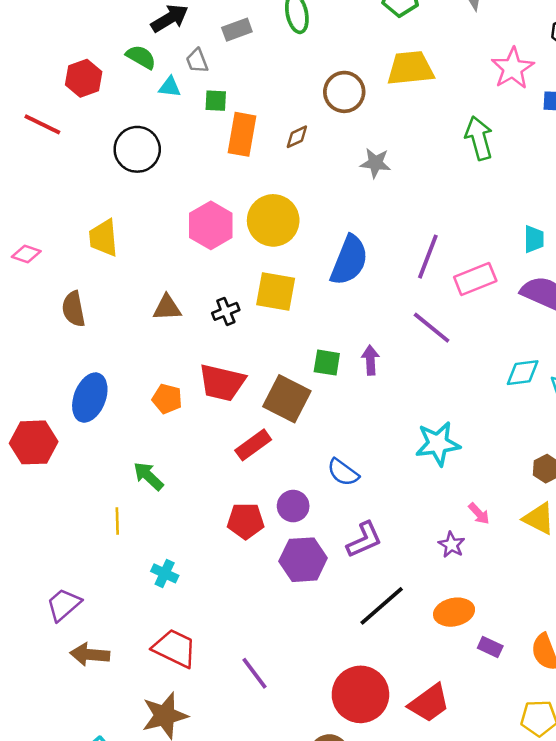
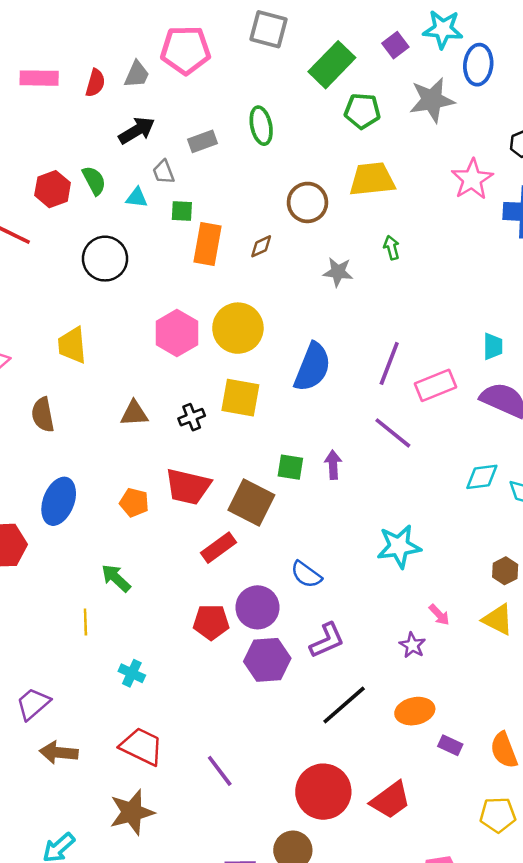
green semicircle: (141, 57) -> (94, 181), moved, turned 32
green arrow: (479, 138) -> (392, 248), moved, size x0.6
purple circle: (293, 506) -> (257, 607), size x1.4

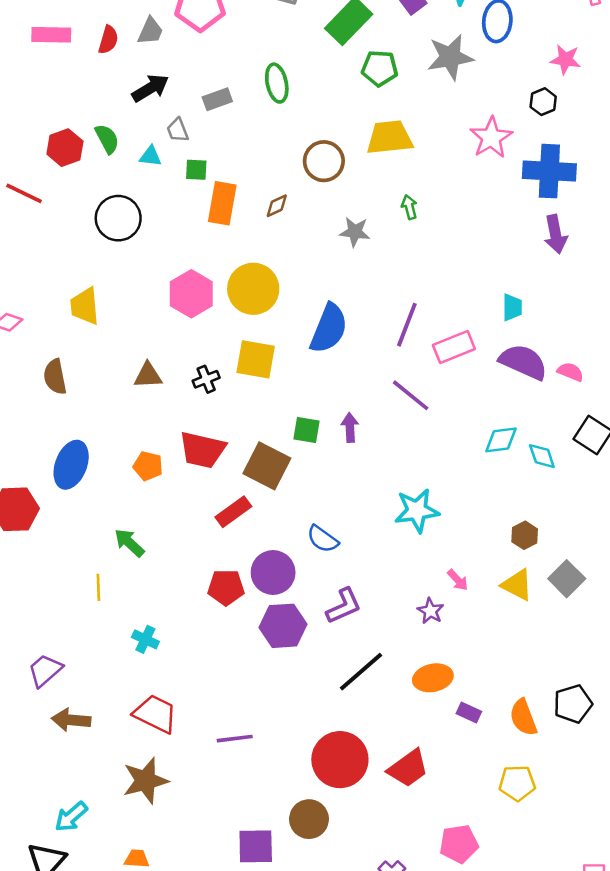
purple line: (220, 771) -> (235, 739), turned -60

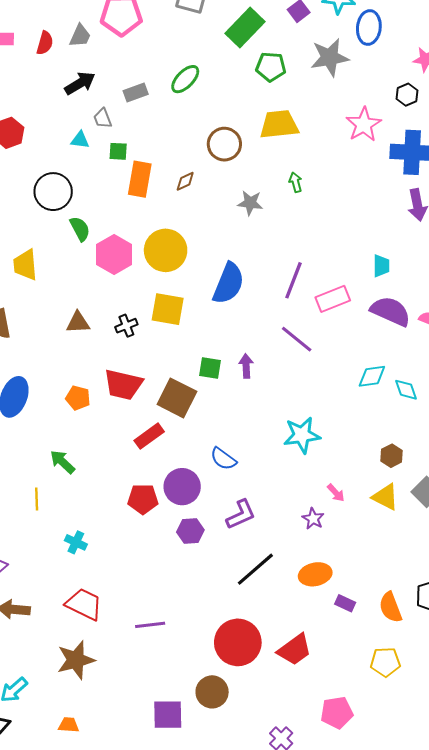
green ellipse: (277, 83) -> (185, 79), turned 56
green semicircle: (107, 139) -> (80, 229), moved
purple hexagon: (283, 626) -> (190, 531), size x0.7

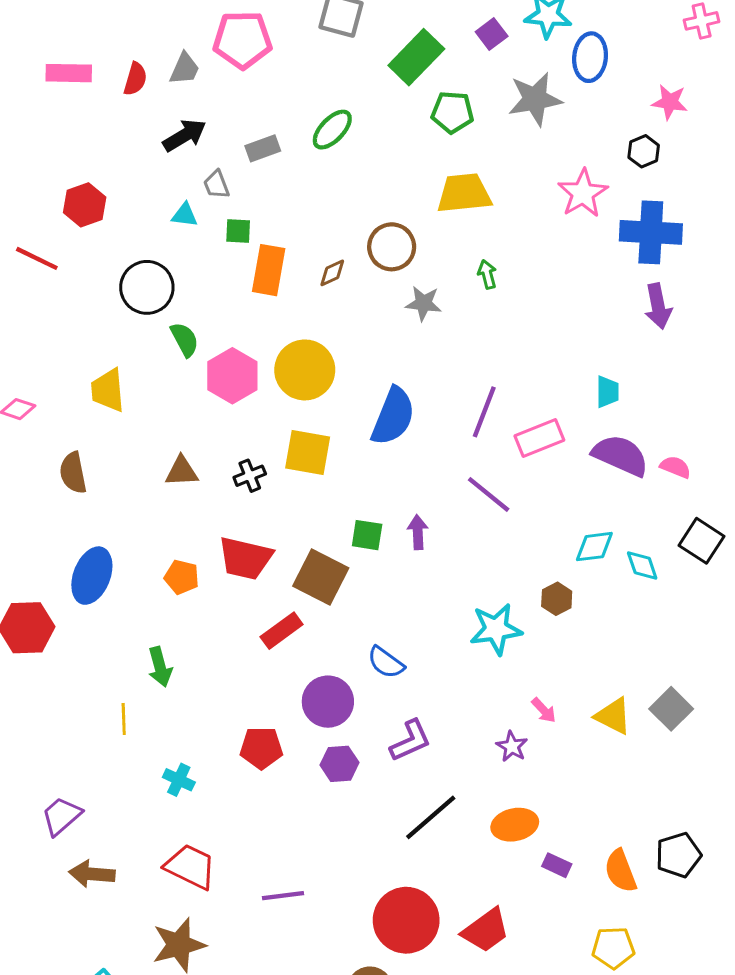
brown circle: (224, 144) -> (392, 247), moved
brown hexagon: (392, 456) -> (557, 599), moved
green arrow: (62, 462) -> (160, 667), turned -148
red pentagon: (143, 499) -> (261, 748), moved

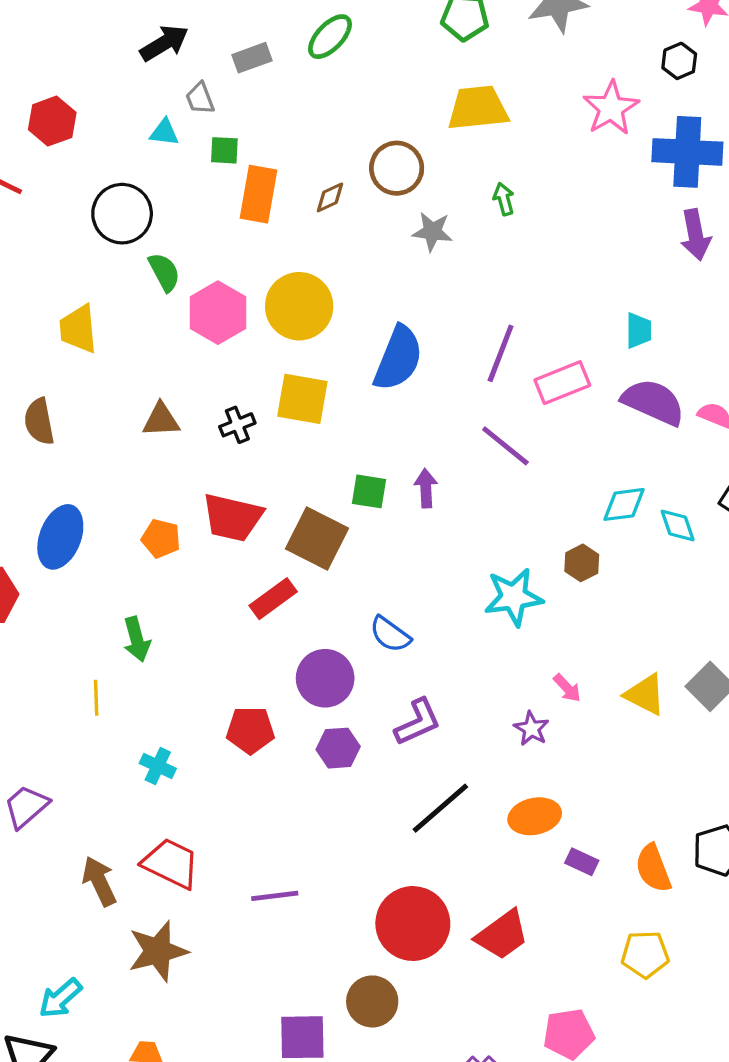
brown arrow: (92, 874) -> (99, 881), moved, turned 60

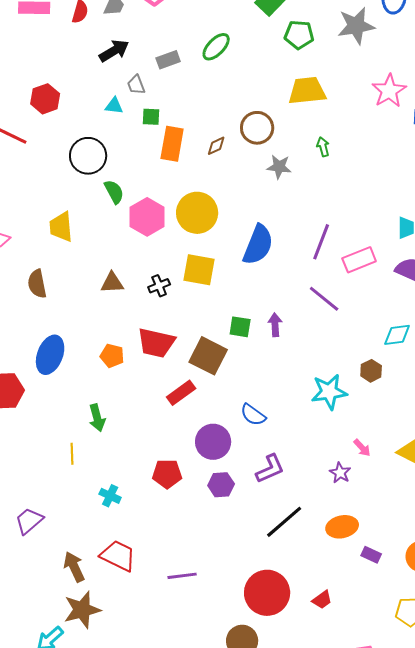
red trapezoid: (502, 935) -> (322, 600), size x0.6
brown star: (158, 951) -> (82, 610), moved

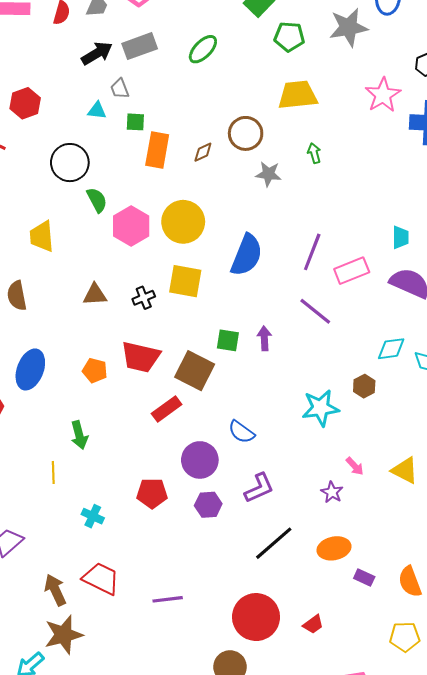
gray rectangle: (168, 60) -> (140, 46), moved, size x1.4

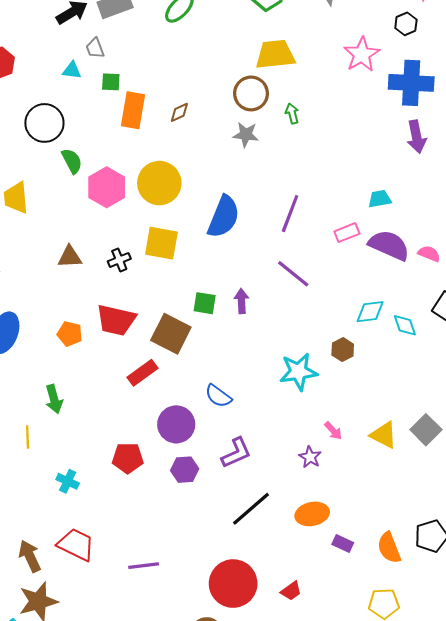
brown circle: (246, 133) -> (251, 93), moved
cyan trapezoid: (401, 237) -> (380, 199), turned -100
pink rectangle: (352, 271) -> (347, 233), moved, size x0.7

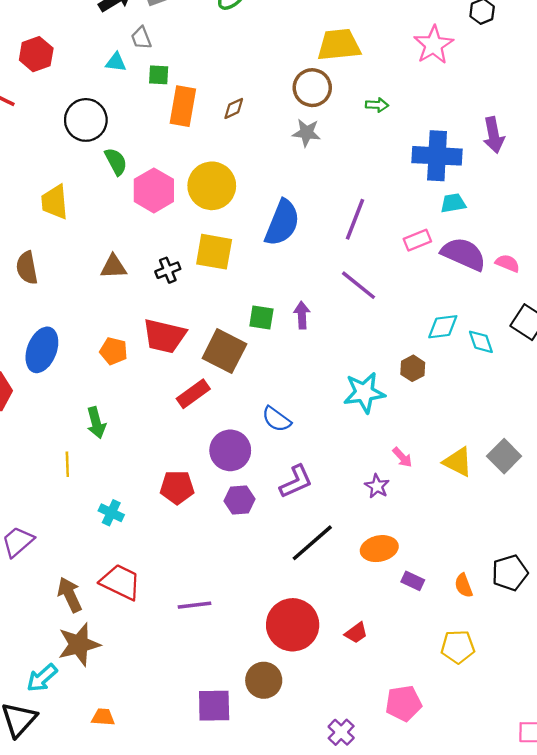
blue cross: (411, 83) -> (437, 156), moved
green arrow: (292, 113) -> (377, 105), moved, turned 108
orange semicircle: (389, 548) -> (464, 586), size x0.7

